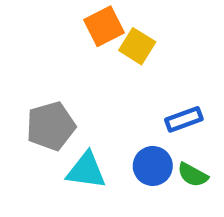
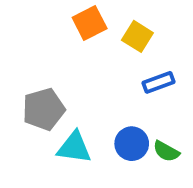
yellow square: (137, 46) -> (137, 36), moved
blue rectangle: (184, 119) -> (159, 82), moved

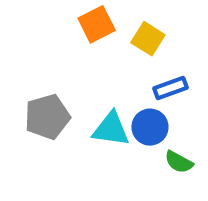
blue circle: (132, 144) -> (150, 127), moved
cyan triangle: (74, 147) -> (111, 129), moved

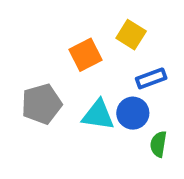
orange square: (97, 24) -> (85, 55), moved
green semicircle: (179, 162) -> (158, 144), turned 70

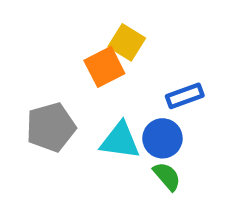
yellow square: (131, 35) -> (127, 42), moved
green semicircle: (158, 144) -> (167, 176), moved, turned 130

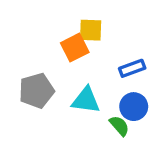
yellow square: (127, 42) -> (91, 30), turned -30
blue circle: (162, 138) -> (134, 107), moved

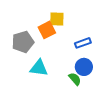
gray pentagon: (36, 91) -> (23, 42), moved
cyan triangle: (86, 100) -> (39, 68), moved

